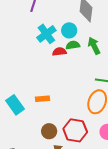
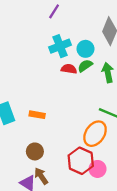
green semicircle: (73, 45) -> (85, 66), turned -40
red hexagon: (75, 130) -> (81, 161), moved

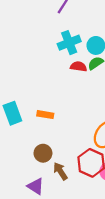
brown arrow: (41, 176) -> (60, 171), moved

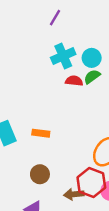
brown arrow: (60, 171) -> (74, 194), moved, turned -60

